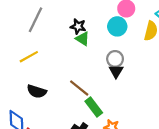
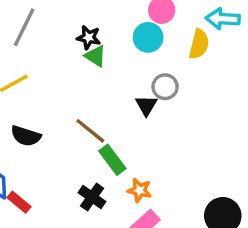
gray circle: (115, 59) -> (165, 87), moved

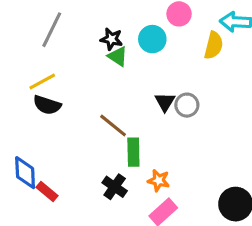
cyan circle: (148, 37) -> (152, 39), moved
gray circle: (165, 87) -> (187, 105), moved
black semicircle: (26, 136) -> (47, 105), moved
green rectangle: (112, 160) -> (133, 152), turned 36

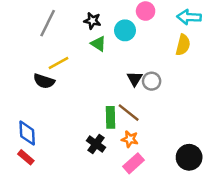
black star: (111, 39) -> (92, 21), moved
yellow semicircle: (214, 45) -> (183, 45), moved
yellow line: (42, 81) -> (59, 63), moved
brown line: (113, 125) -> (129, 113), moved
red rectangle: (47, 191) -> (26, 157), moved

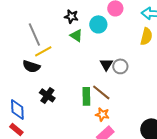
gray line: (48, 23) -> (34, 34), moved, turned -50
black cross: (96, 144) -> (47, 95), moved

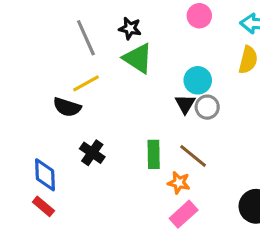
cyan circle: (98, 24) -> (198, 80), moved
gray line: (34, 34) -> (86, 38), moved
green triangle: (76, 35) -> (138, 58), size x1.5
brown line: (101, 92) -> (193, 156), moved

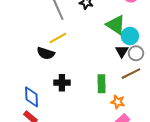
green triangle: (138, 58) -> (116, 25), moved
black cross: (92, 153) -> (62, 83), turned -35
brown line: (193, 156) -> (131, 74), moved, turned -66

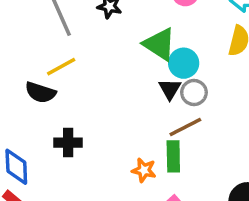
green rectangle: (101, 84) -> (173, 156), moved
orange star: (118, 102) -> (144, 170), moved

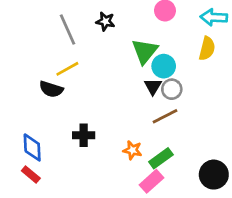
green triangle: (159, 44) -> (145, 51), turned 36
black cross: (68, 143) -> (84, 135), moved
green rectangle: (173, 156) -> (161, 158), moved, turned 55

